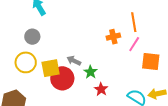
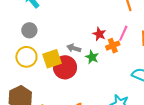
orange cross: (113, 37) -> (113, 46), moved
pink line: (134, 44) -> (123, 33), moved
red star: (101, 89) -> (99, 34), moved

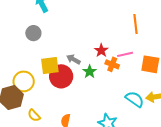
pink line: (123, 33) -> (125, 54), turned 42
orange cross: (113, 46) -> (112, 64), turned 32
yellow circle: (26, 57) -> (24, 81), moved

